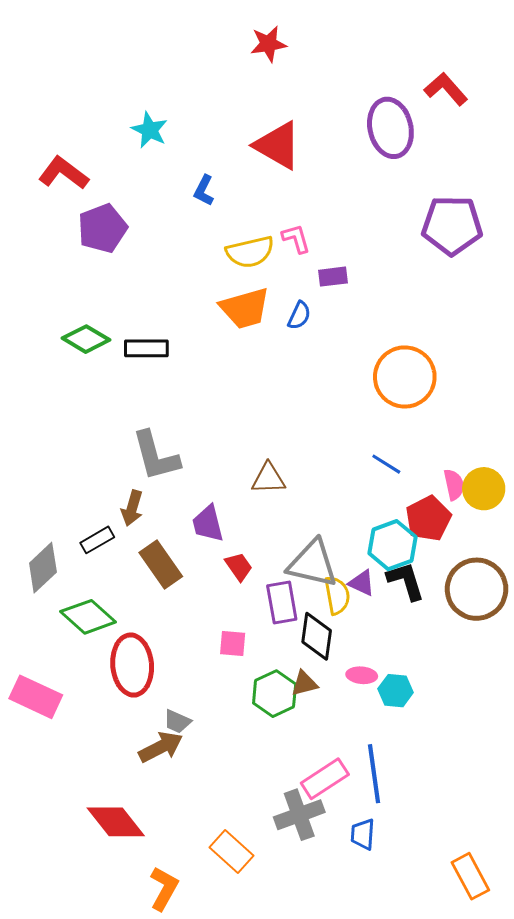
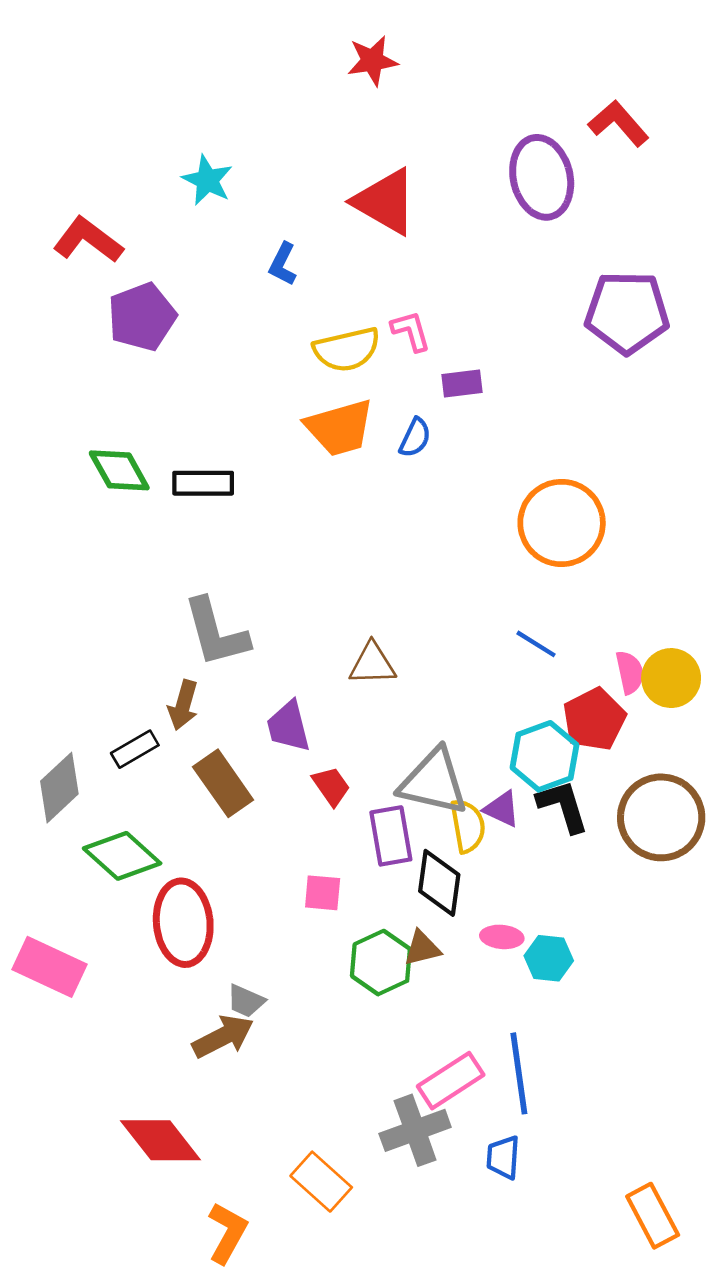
green diamond: (86, 339) -> (119, 470), turned 30

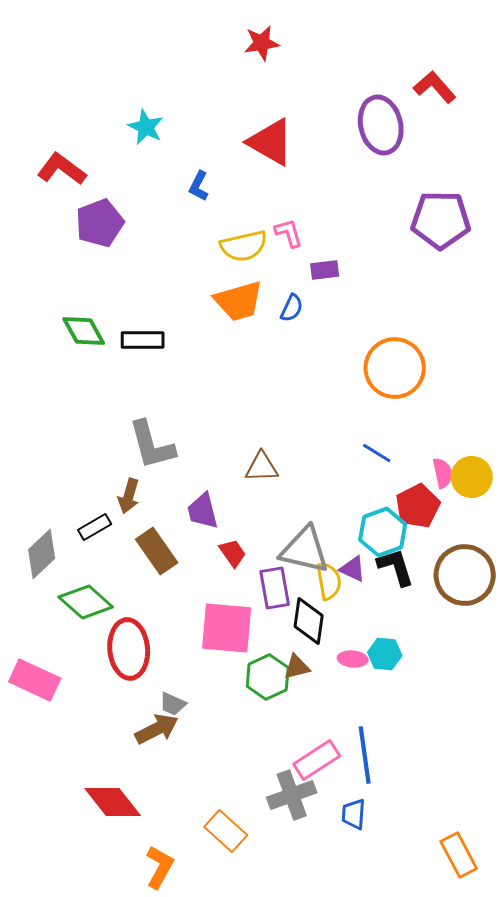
pink square: (323, 893) -> (227, 628), size x2.0
cyan hexagon: (549, 958) -> (385, 654), moved

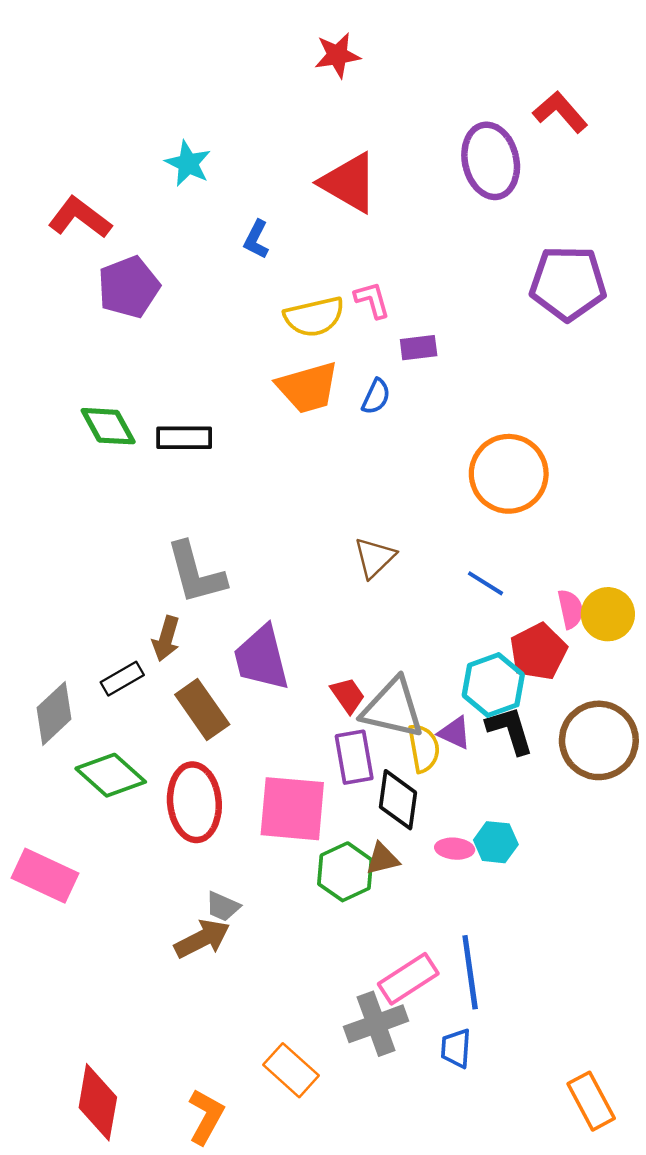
brown triangle: (262, 467) -> (375, 558), moved, turned -42
purple trapezoid: (203, 511) -> (261, 658), size x1.4
red trapezoid: (233, 553) -> (348, 695), moved
red ellipse: (129, 649) -> (194, 802), moved
red diamond: (113, 802) -> (98, 1102), moved, turned 48

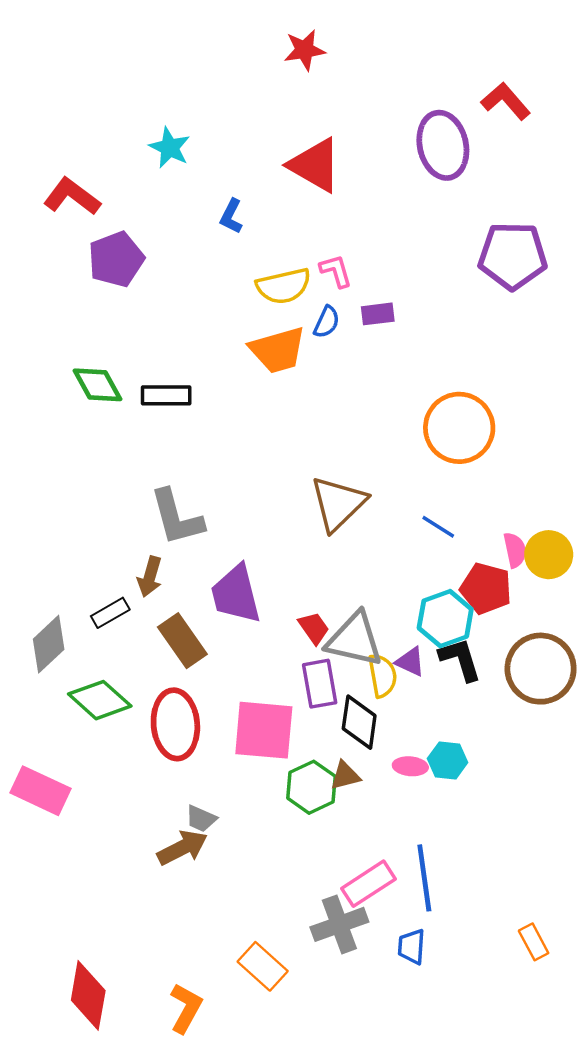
blue semicircle: (376, 397) -> (327, 322), moved
brown triangle: (375, 558) -> (338, 503), size x1.5
red pentagon: (538, 652) -> (486, 588), turned -30
orange rectangle: (591, 1101) -> (534, 942), moved, size x0.7

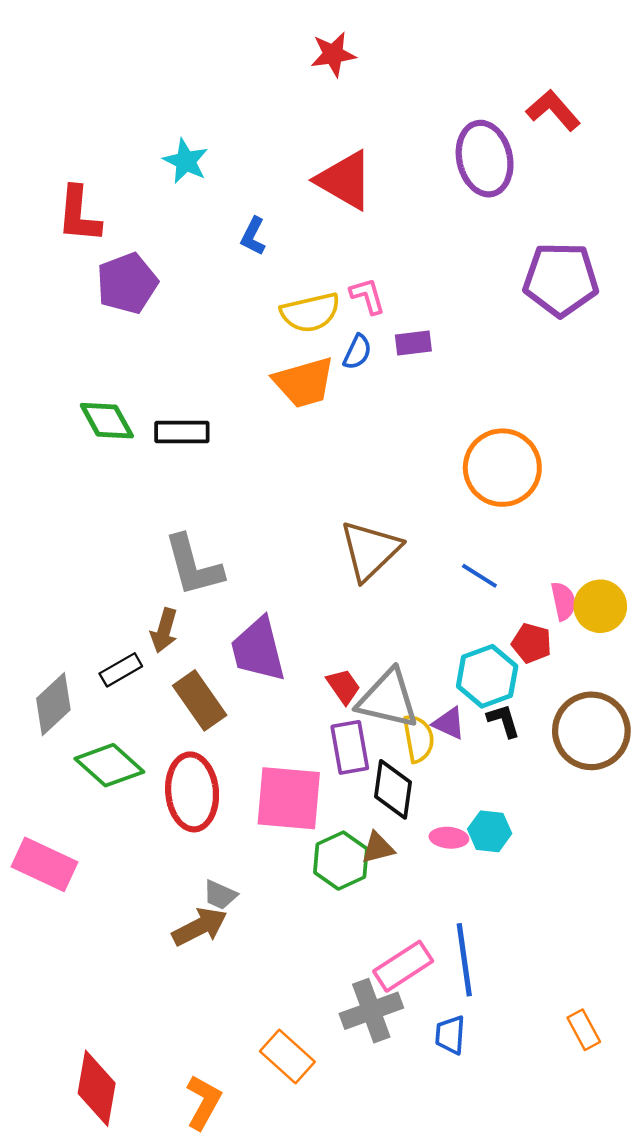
red L-shape: (72, 196) -> (79, 215), turned -122
red pentagon: (486, 588) -> (532, 643), size x0.7
black L-shape: (460, 659) -> (504, 721), size x0.7

